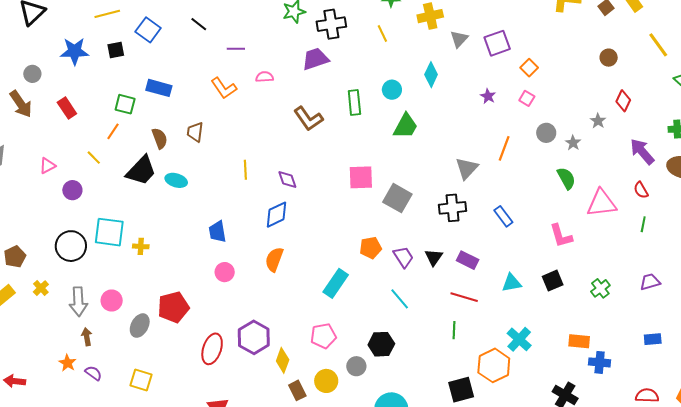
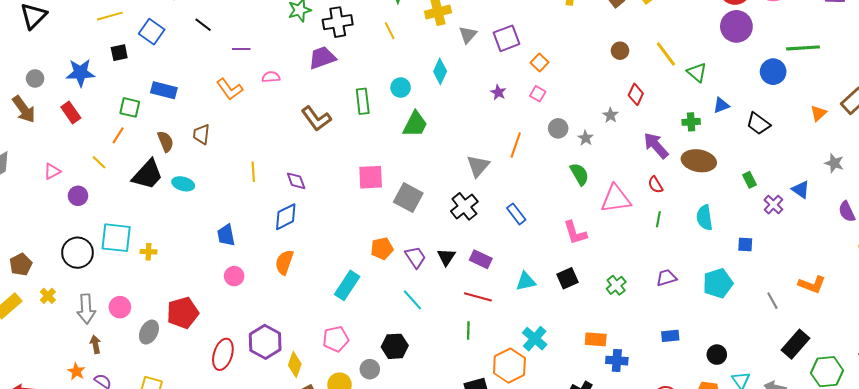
yellow line: (658, 45) -> (666, 54), moved
blue star: (74, 51) -> (80, 73), moved
black cross: (452, 208) -> (464, 206), turned -32

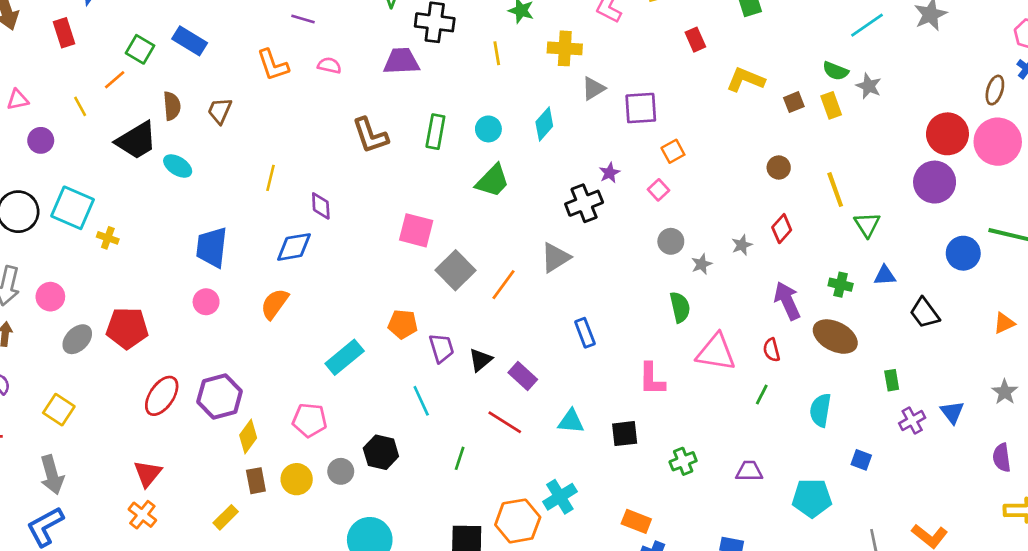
orange line: (516, 145) -> (504, 285), moved
black cross: (464, 206) -> (584, 203), moved
blue trapezoid: (226, 235) -> (212, 247), size x1.4
green line: (468, 330) -> (460, 458), moved

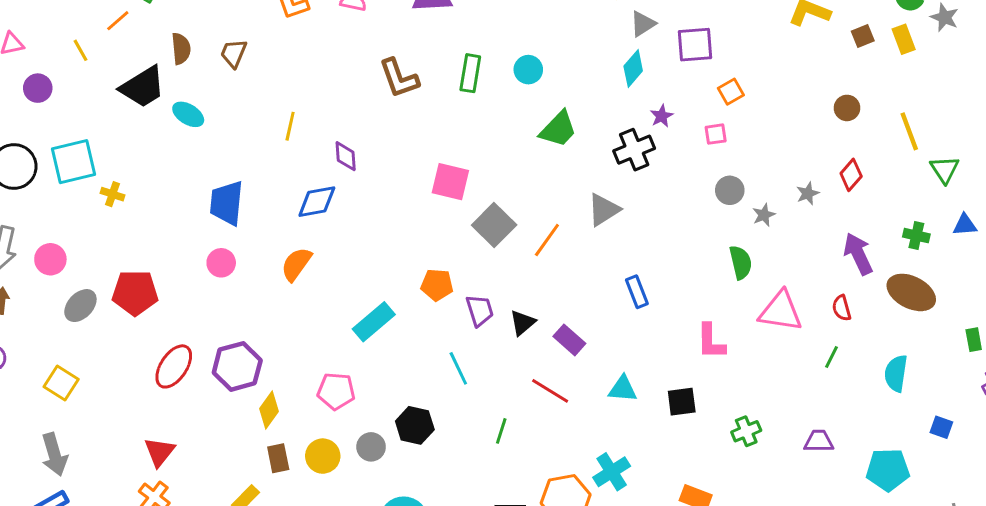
cyan diamond: (544, 124) -> (633, 68), moved
green trapezoid: (493, 181) -> (558, 129), moved
pink square: (659, 190) -> (716, 134), turned 35
cyan square: (73, 208) -> (74, 162), turned -36

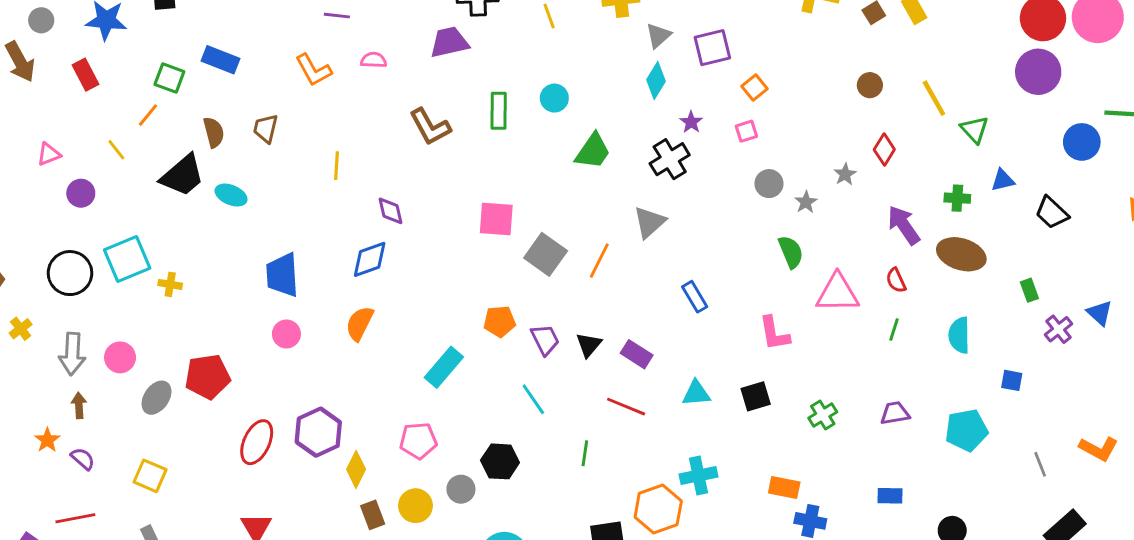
yellow line: (290, 126) -> (337, 166), moved
cyan cross: (612, 472) -> (699, 475), turned 30

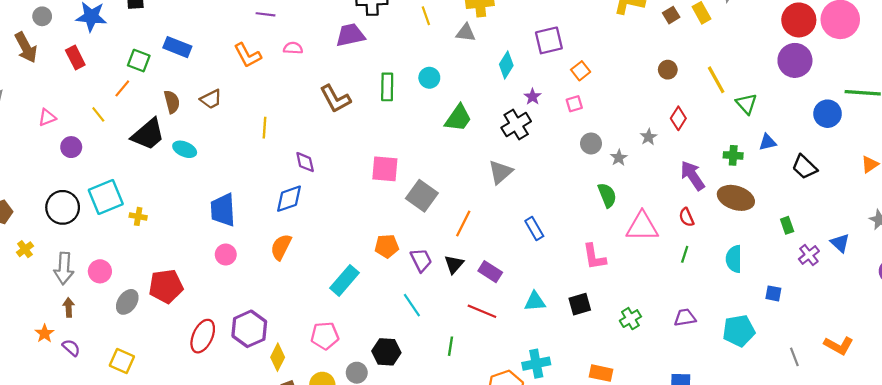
gray triangle: (658, 36) -> (466, 33), moved, turned 48
brown trapezoid: (266, 128) -> (211, 99), turned -130
orange line: (599, 261) -> (463, 224), moved

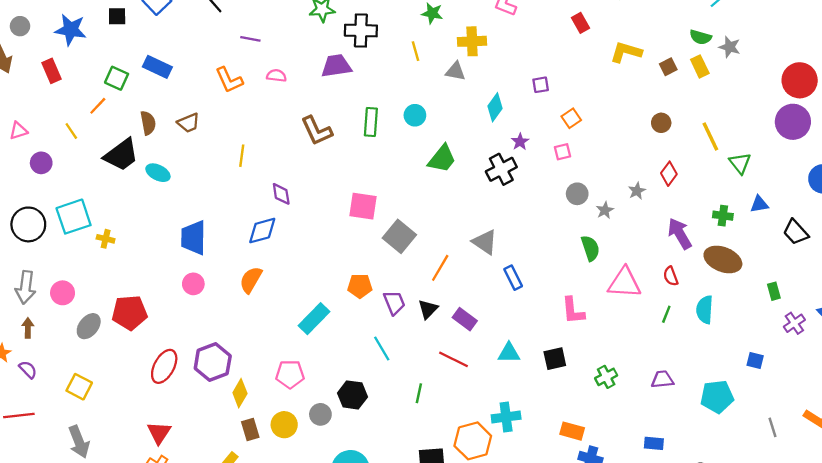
purple square: (549, 40) -> (541, 85), size x0.6
gray triangle: (501, 172) -> (485, 242), moved, turned -48
cyan semicircle: (734, 259) -> (705, 310), moved

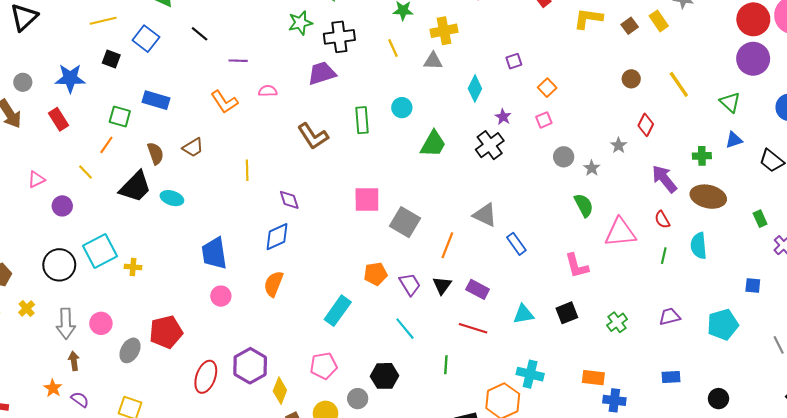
black square: (117, 16) -> (111, 59), turned 30
green triangle: (740, 163) -> (730, 102), moved
cyan cross: (506, 417) -> (530, 374), turned 30

